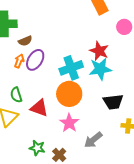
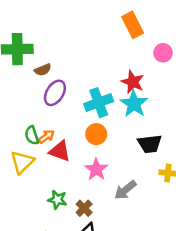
orange arrow: (19, 61) -> (46, 137), moved, turned 32
cyan star: (100, 69) -> (134, 104), turned -30
orange circle: (69, 94) -> (96, 134), size x0.7

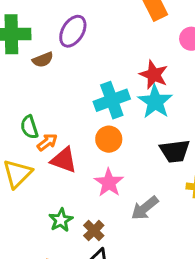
purple ellipse: (55, 93) -> (73, 31), moved
green semicircle: (32, 135) -> (29, 127), moved
green star: (57, 200) -> (61, 220), turned 30

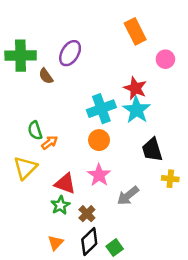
brown semicircle: (43, 60) -> (46, 76), turned 77
black trapezoid: (175, 151) -> (152, 150), turned 80
red triangle: (64, 160) -> (65, 184), moved

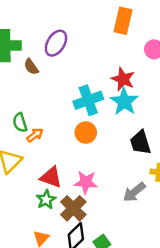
orange rectangle: (135, 31) -> (123, 21), turned 40
pink star: (99, 175) -> (86, 182), moved, turned -30
gray arrow: (128, 196) -> (134, 192), moved
brown cross: (87, 214) -> (73, 208), size x1.5

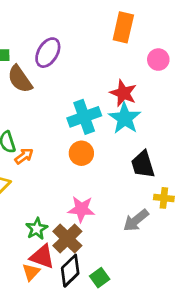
brown semicircle: (31, 67) -> (20, 79), size x1.5
red triangle: (51, 177) -> (42, 257), moved

